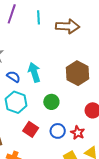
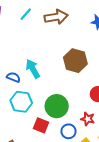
cyan line: (39, 17) -> (26, 14), turned 56
green circle: (51, 102) -> (57, 106), moved, size x1.5
blue circle: (58, 131) -> (68, 131), moved

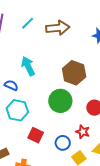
cyan arrow: (33, 69) -> (28, 66), moved
green circle: (57, 106) -> (60, 101), moved

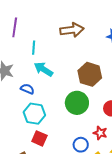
cyan line: (28, 23) -> (34, 48), moved, turned -40
cyan arrow: (28, 66) -> (44, 69), turned -30
red square: (36, 135) -> (39, 138), moved

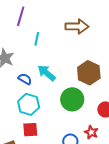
cyan arrow: (44, 69) -> (47, 73), moved
red square: (39, 138) -> (30, 130), turned -35

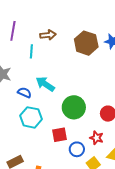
brown arrow: (77, 27) -> (48, 35), moved, size x0.7
brown hexagon: (89, 73) -> (86, 43), moved
red square: (30, 130) -> (59, 135), moved

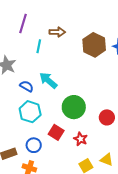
red square: (59, 135) -> (56, 132), turned 35
red star: (97, 138) -> (81, 139), moved
blue circle: (77, 149) -> (34, 145), moved

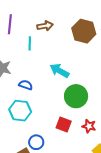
cyan arrow: (48, 80) -> (59, 71), moved
cyan hexagon: (30, 112) -> (20, 111), moved
blue circle: (34, 145) -> (36, 142), moved

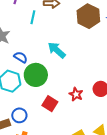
green circle: (76, 96) -> (36, 75), moved
red star: (89, 126) -> (76, 94), moved

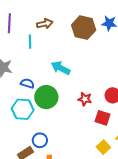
red star: (76, 94) -> (85, 99), moved
red square: (50, 104) -> (103, 118), moved

